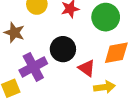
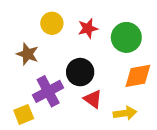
red triangle: (87, 68) -> (93, 99), moved

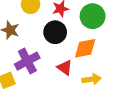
black circle: (80, 72) -> (55, 32), moved
orange diamond: (138, 76) -> (85, 48), moved

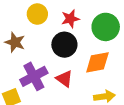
red triangle: (65, 68) -> (64, 79), moved

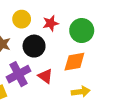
black circle: (64, 45) -> (34, 46), moved

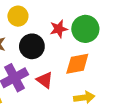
red star: (51, 23) -> (59, 29), moved

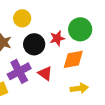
red star: (59, 29) -> (57, 38), moved

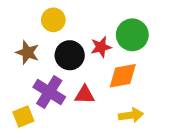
purple cross: (19, 71) -> (49, 92), turned -30
red triangle: (45, 73) -> (85, 95), turned -35

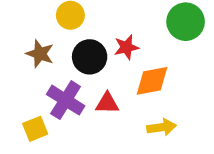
green circle: (132, 35) -> (186, 22), moved

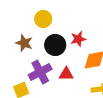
purple cross: (66, 100) -> (40, 72), turned 30

